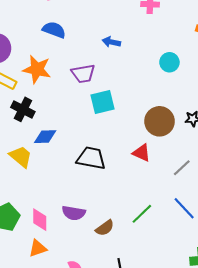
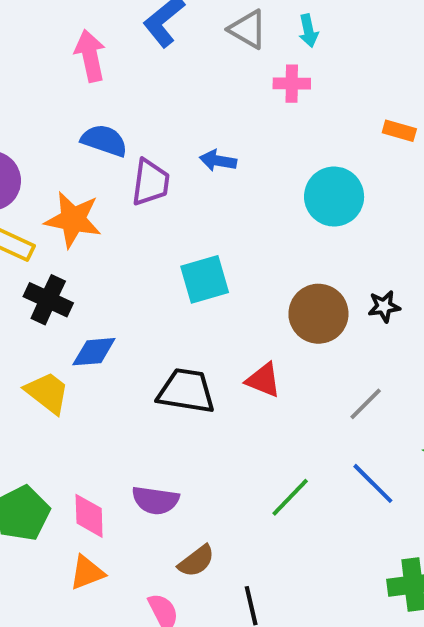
cyan circle: (169, 62) -> (334, 197), size x1.5
purple trapezoid: (83, 74) -> (151, 182), moved, turned -70
red triangle: (141, 153) -> (263, 380), moved
brown semicircle: (105, 228) -> (196, 561), moved

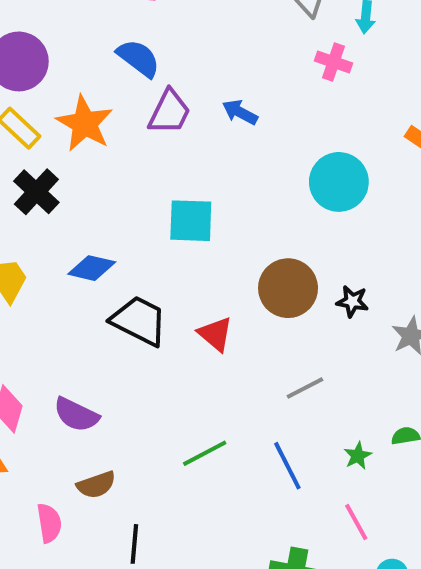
blue diamond: (94, 352) -> (92, 268), moved

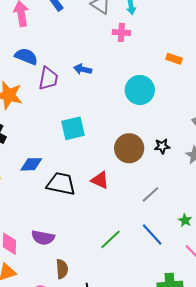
brown semicircle: (96, 485) -> (62, 269), turned -60

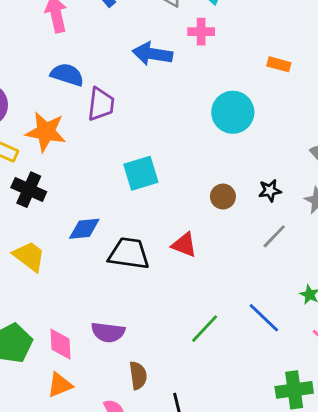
blue arrow: (83, 69) -> (152, 54), moved, size x1.5
brown circle: (129, 148) -> (223, 197), size x0.6
gray line: (150, 194) -> (274, 236), moved

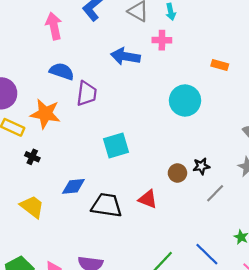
black cross: (29, 190) -> (32, 157), size x0.6
black star: (270, 191) -> (201, 166), moved
brown circle: (223, 197) -> (177, 173), moved

